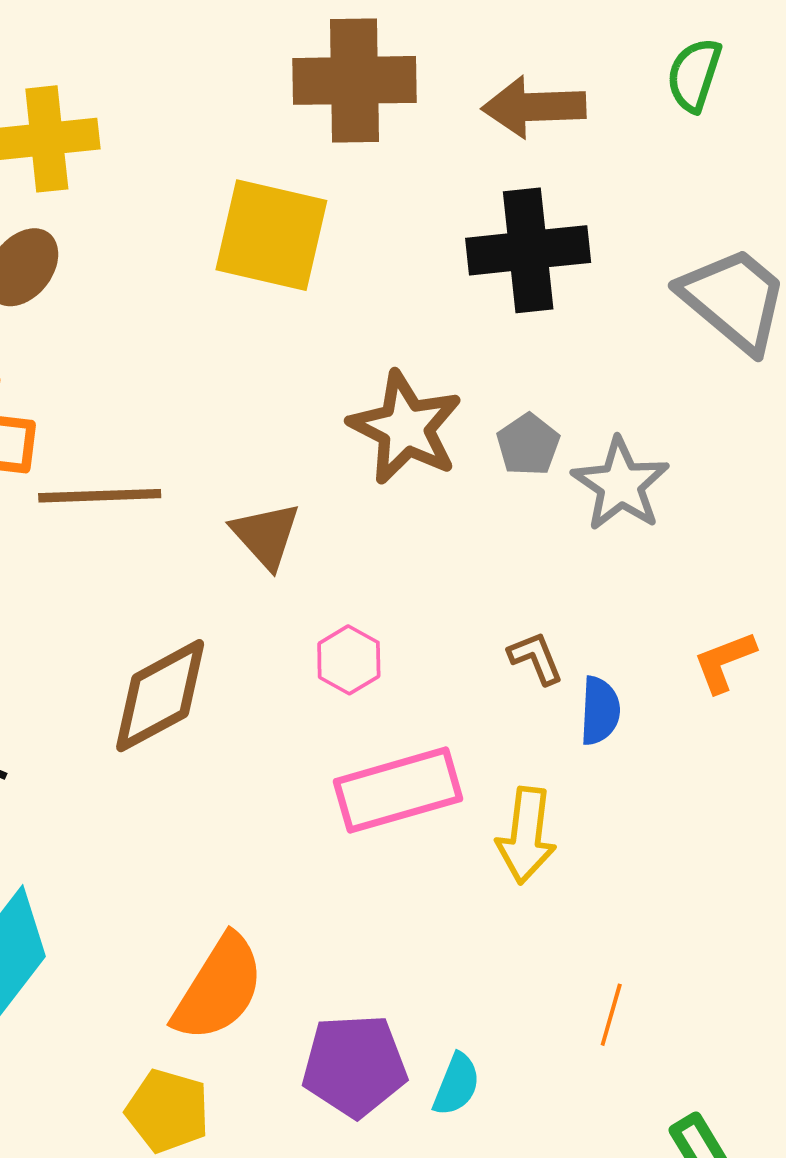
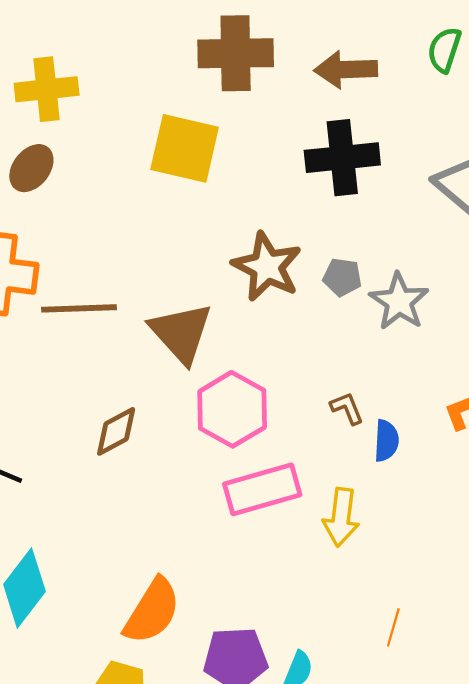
gray pentagon: (528, 445) -> (342, 277), turned -30
brown triangle: (266, 535) -> (181, 333), size x1.5
pink hexagon: (349, 660) -> (232, 409), size x1.8
brown diamond: (160, 696) -> (116, 431), size x0.7

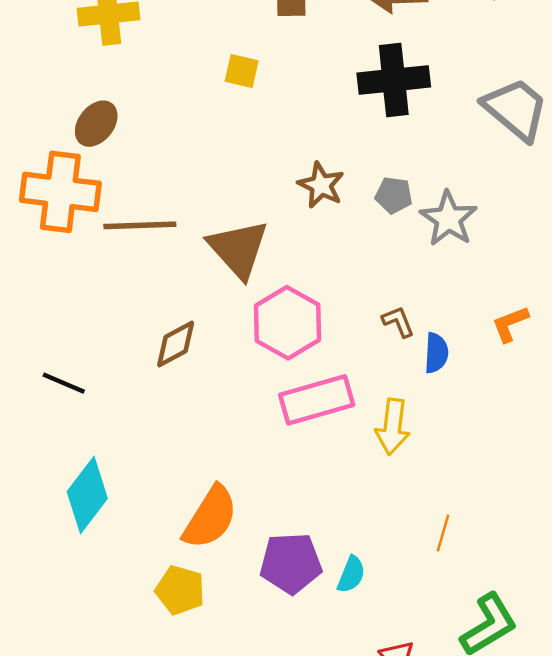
yellow square: (185, 148) -> (242, 71), size x0.5
brown ellipse: (31, 168) -> (96, 124), moved
brown star: (267, 267) -> (321, 185), size x0.7

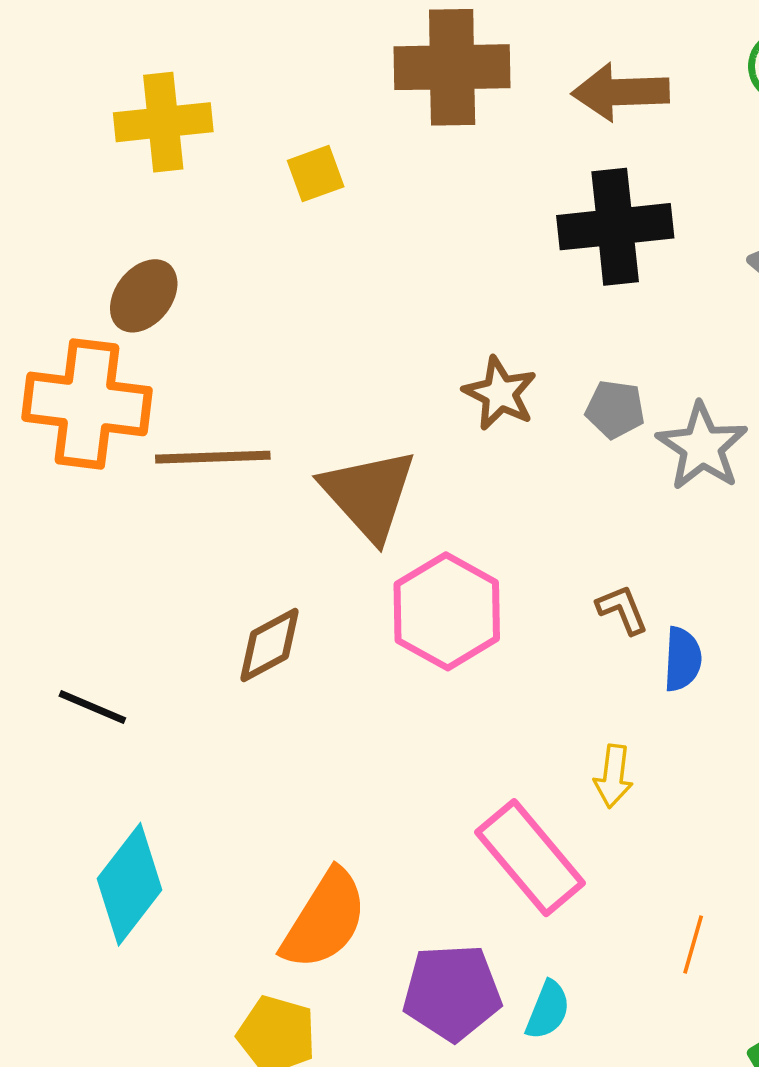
yellow square: (242, 71) -> (316, 174), moved, turned -33
pink rectangle: (317, 400) -> (530, 858), moved, turned 66
yellow arrow: (393, 427) -> (613, 776), size x0.7

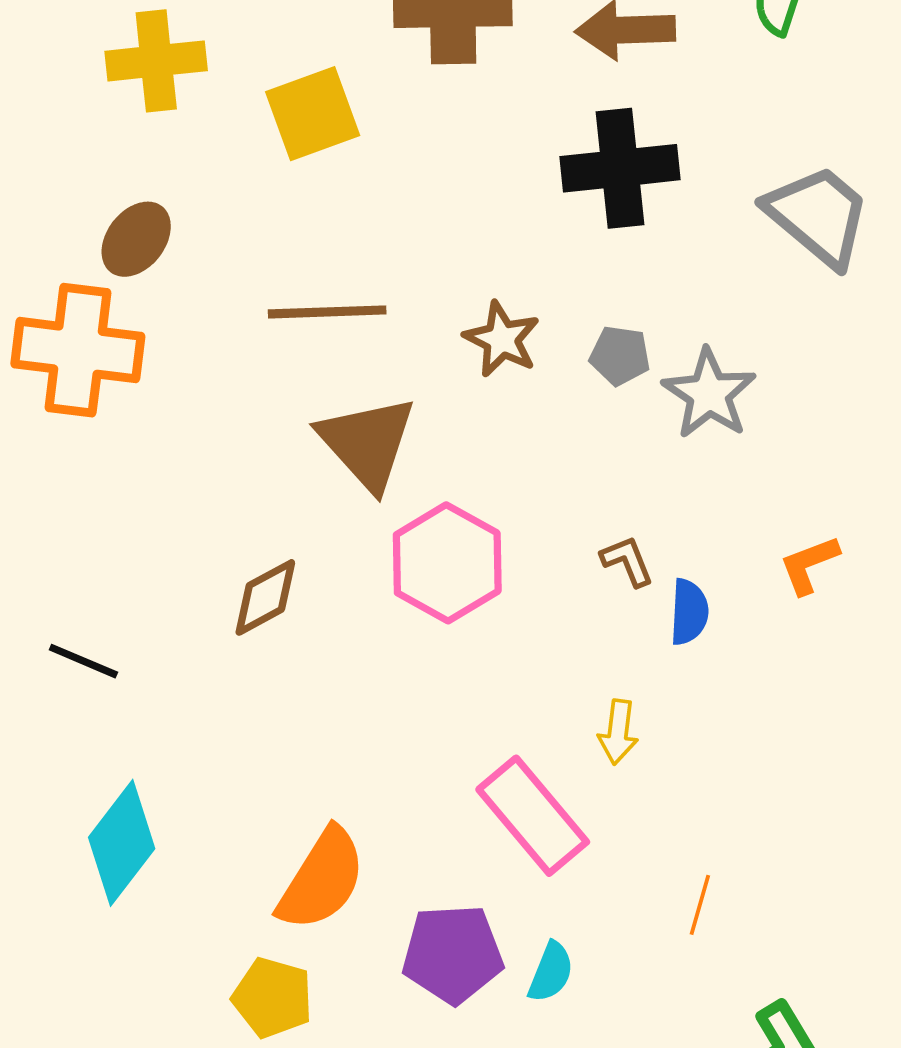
yellow square: (316, 174) -> (313, 114), size x1.6
brown line: (213, 457) -> (327, 312), moved

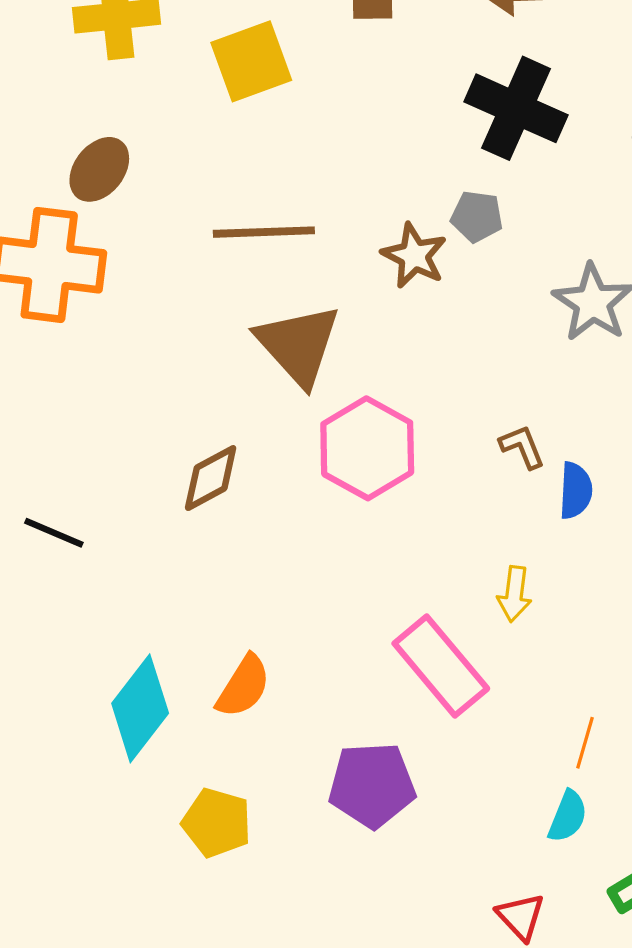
black cross: (620, 168) -> (516, 108), turned 30
gray pentagon: (620, 356) -> (477, 216), moved
cyan diamond: (122, 843) -> (140, 708), moved
orange semicircle: (322, 879) -> (243, 686), moved, size x0.7
cyan semicircle: (551, 972) -> (568, 816), moved

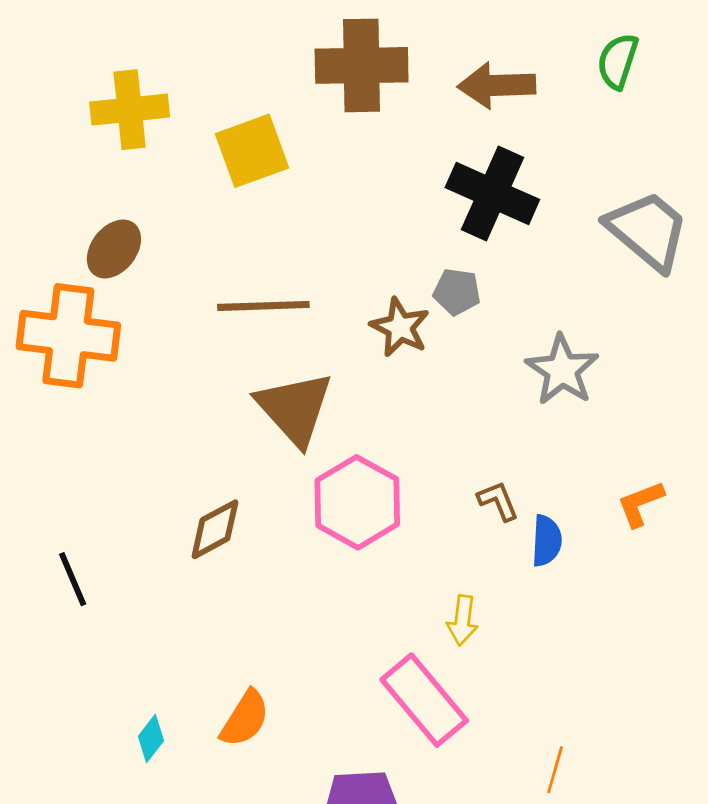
black line: (54, 533) -> (73, 579), turned 44
yellow arrow: (514, 594) -> (463, 620), moved
cyan diamond: (140, 708) -> (151, 738), size x0.5

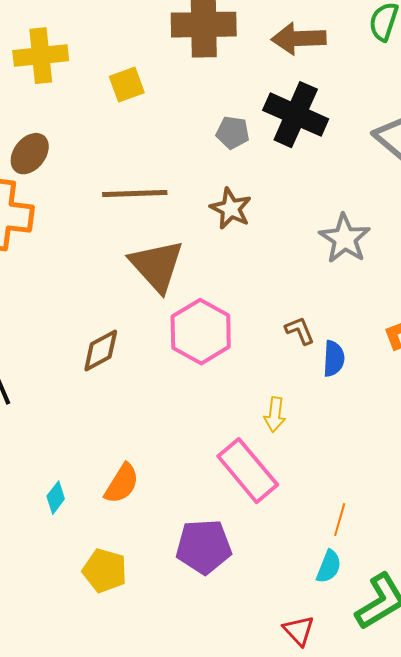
yellow square: (252, 151) -> (127, 85), size x0.7
gray pentagon: (457, 292) -> (233, 133), moved

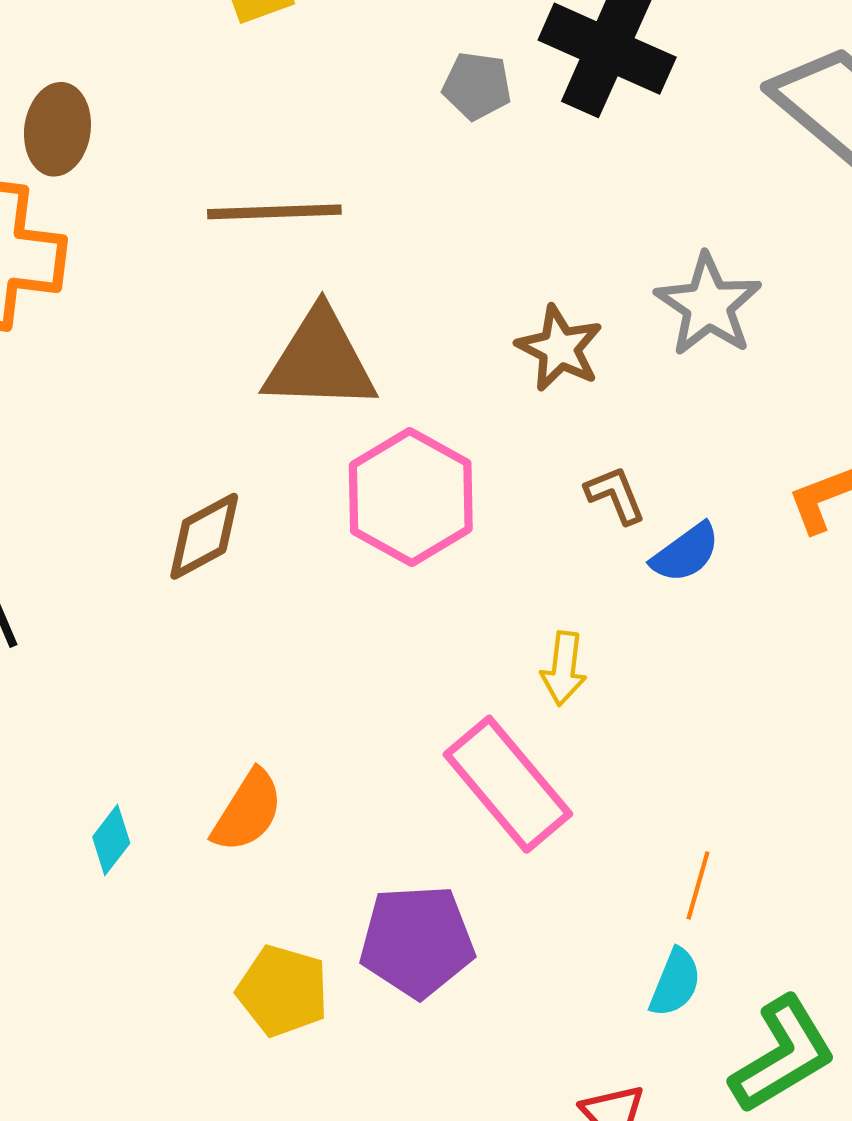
brown ellipse: (30, 154) -> (57, 129), turned -30
brown star: (231, 209) -> (560, 348), moved
brown triangle: (157, 266) -> (320, 361), turned -46
blue semicircle: (334, 359) -> (686, 553), turned 51
yellow pentagon: (105, 571) -> (283, 991), moved

